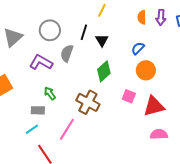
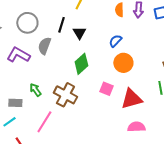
green arrow: (50, 93) -> (35, 90), moved

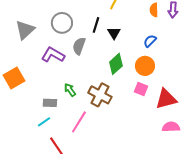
orange circle: (123, 63) -> (145, 66), moved

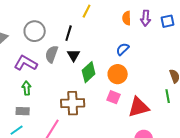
black triangle: (114, 33) -> (74, 55), moved
green arrow: (70, 90) -> (27, 88), moved, turned 32
brown cross: (100, 95) -> (73, 103), turned -30

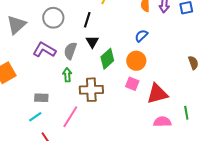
gray semicircle: (52, 54) -> (70, 51), moved
green arrow: (27, 88) -> (67, 75), moved
green line: (168, 96) -> (186, 113), moved

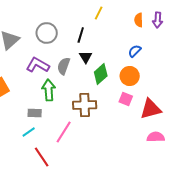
green arrow: (67, 75) -> (49, 90), moved, size x1.5

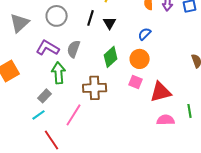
black triangle: (86, 57) -> (110, 23), moved
gray rectangle: (35, 113) -> (45, 96), turned -48

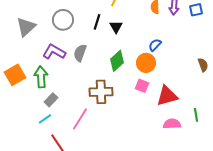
blue semicircle: (145, 34) -> (155, 45), moved
green arrow: (59, 73) -> (41, 77), moved

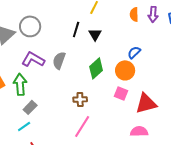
gray circle: (63, 20) -> (30, 26), moved
brown cross: (101, 92) -> (80, 99), size x0.6
pink line: (80, 119) -> (82, 126), moved
pink semicircle: (172, 124) -> (139, 131), moved

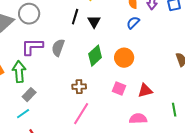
blue semicircle: (134, 52) -> (133, 23), moved
purple L-shape: (33, 59) -> (32, 47), turned -30
pink square: (121, 93) -> (119, 89), moved
red triangle: (146, 103) -> (145, 91), size x0.7

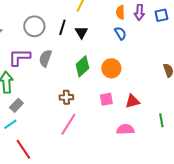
gray circle: (29, 14) -> (34, 26), moved
blue semicircle: (133, 23) -> (120, 33), turned 104
pink square: (119, 89) -> (106, 99), turned -32

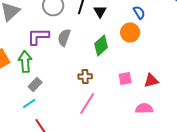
orange circle: (111, 68) -> (130, 32), moved

